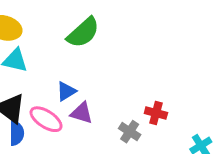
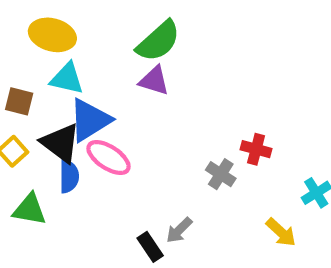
blue triangle: (66, 91) -> (90, 120), moved, size x1.6
purple triangle: (82, 113) -> (154, 81), moved

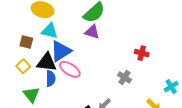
black triangle: (61, 143) -> (47, 62), turned -30
red cross: (256, 149) -> (142, 53), moved
green triangle: (30, 209) -> (31, 95), turned 42

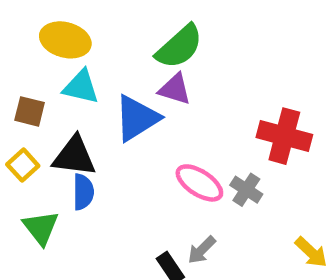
blue triangle: (61, 51) -> (137, 118), moved
red cross: (142, 53) -> (284, 136), size x1.6
pink ellipse: (70, 69) -> (199, 183), moved

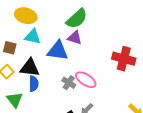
blue triangle: (137, 118) -> (58, 51), turned 40
gray cross: (246, 190) -> (69, 83), moved

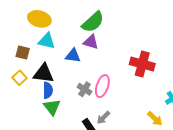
blue triangle: (58, 51) -> (73, 56), size x0.7
pink ellipse: (86, 80) -> (102, 86), turned 75
green triangle: (15, 100) -> (52, 107), moved

